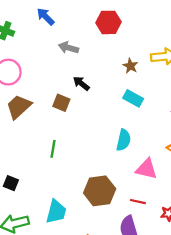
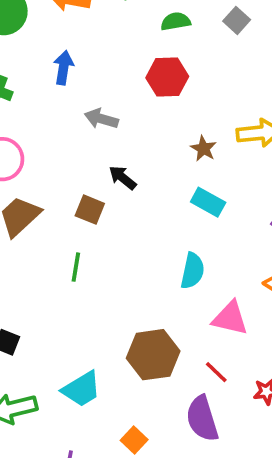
blue arrow: (46, 17) -> (64, 68), turned 54
green line: (53, 149) -> (76, 267), moved
red line: (138, 202) -> (216, 372), turned 32
cyan trapezoid: (56, 212) -> (82, 389), turned 45

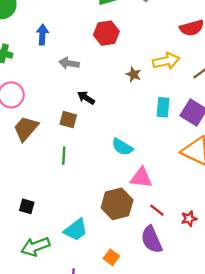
cyan rectangle: (208, 202) -> (163, 107), moved, turned 72
cyan semicircle: (192, 271) -> (122, 147), moved, turned 115
pink triangle: (230, 318) -> (141, 178), moved

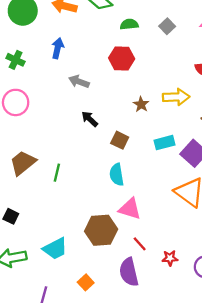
cyan rectangle: (163, 107) -> (164, 143), turned 60
brown square: (68, 120) -> (120, 140), moved
brown trapezoid: (26, 129) -> (23, 163), moved
cyan semicircle: (122, 147) -> (117, 175), turned 40

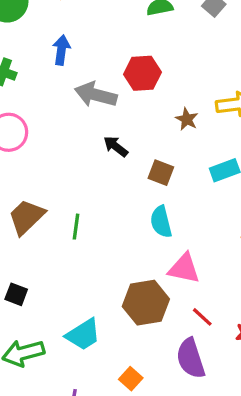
red hexagon: (122, 58) -> (142, 73), moved
gray arrow: (79, 82) -> (96, 95), size x1.4

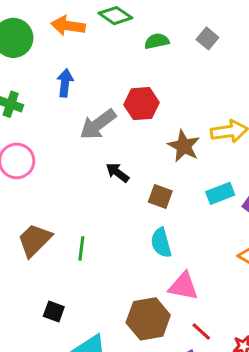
gray arrow: (96, 95) -> (98, 124), turned -51
brown star: (187, 119) -> (184, 146), size x1.5
black square: (16, 294) -> (54, 311), moved

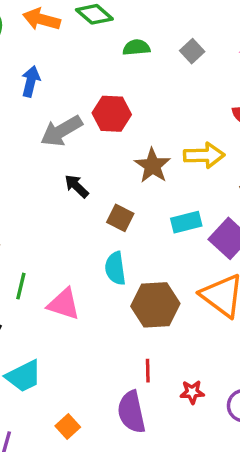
green line: (81, 248) -> (21, 286), moved
pink triangle: (183, 286) -> (64, 304), moved
brown hexagon: (148, 319) -> (155, 305), moved
red line: (201, 331) -> (148, 371), turned 40

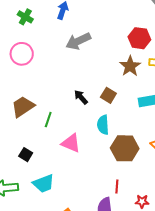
red hexagon: (112, 114) -> (139, 38), moved
black arrow: (77, 186) -> (81, 97), moved
green line: (21, 286) -> (48, 120), moved

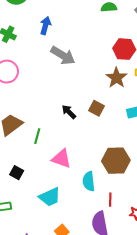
gray arrow: (78, 41) -> (63, 56), turned -120
cyan semicircle: (103, 125) -> (89, 181), moved
cyan trapezoid: (44, 184) -> (50, 197), moved

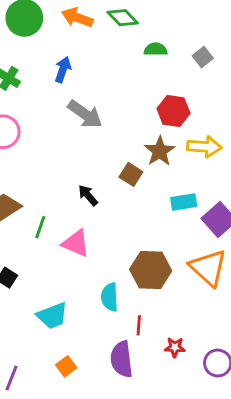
brown square: (96, 108) -> (131, 174), moved
pink triangle: (61, 159) -> (76, 243), moved

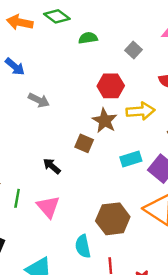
gray square: (203, 57) -> (133, 50), moved
blue arrow: (63, 70) -> (15, 67), turned 120
gray arrow: (85, 114) -> (39, 100), size x0.7
pink triangle: (76, 243) -> (48, 207), turned 35

